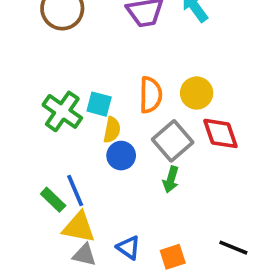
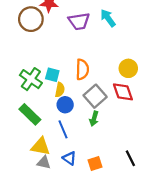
yellow circle: (197, 93) -> (128, 68), moved
blue line: (75, 191) -> (63, 129), moved
green rectangle: (53, 200) -> (30, 114), moved, size x1.5
black line: (233, 248) -> (130, 158), turned 42

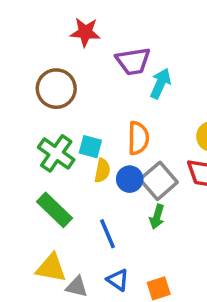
cyan arrow: (108, 18) -> (160, 83), moved, turned 60
brown circle: (31, 19) -> (56, 89), moved
blue circle: (65, 105) -> (130, 179), moved
yellow triangle: (41, 146) -> (51, 268), moved

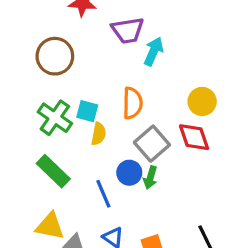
blue circle: (130, 179) -> (129, 173), moved

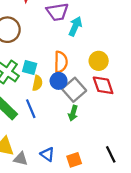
yellow circle: (202, 101) -> (99, 61), moved
blue circle: (129, 173) -> (59, 81), moved
blue line: (103, 194) -> (31, 109), moved

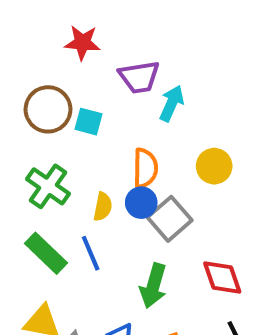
cyan square: (30, 68) -> (89, 122), moved
red diamond: (103, 85) -> (222, 278), moved
green arrow: (73, 113) -> (153, 286), moved, size x1.5

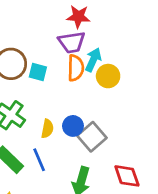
red star: (82, 43) -> (78, 17), moved
yellow circle: (214, 166) -> (108, 76), moved
orange semicircle: (145, 168) -> (76, 68), moved

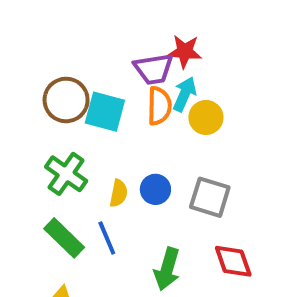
red star: (78, 17) -> (185, 51), moved
cyan square: (38, 72) -> (105, 112), size x1.5
gray square: (92, 137) -> (210, 197), moved, turned -32

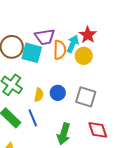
red star: (185, 51) -> (88, 35), moved, turned 30
purple trapezoid: (154, 69) -> (45, 37), moved

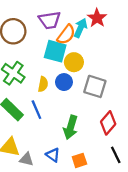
orange semicircle: (60, 50) -> (66, 35), turned 36
cyan square: (32, 53) -> (55, 51), moved
yellow circle: (84, 56) -> (74, 62), moved
red diamond: (98, 130) -> (108, 123), turned 60

